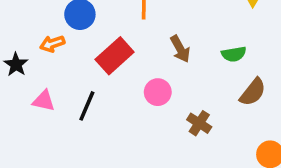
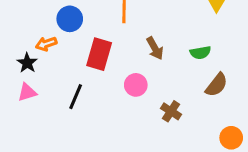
red rectangle: (115, 56) -> (99, 54), turned -32
black star: (16, 64) -> (27, 63), moved
pink triangle: (44, 101) -> (27, 92), moved, turned -30

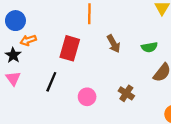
blue circle: (70, 19) -> (15, 21), moved
pink circle: (136, 85) -> (87, 97), moved
pink triangle: (27, 92) -> (13, 78), turned -49

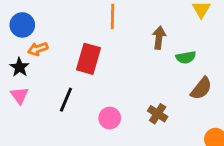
brown arrow: (114, 44) -> (159, 38), moved, turned -144

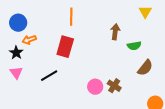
orange line: (112, 17) -> (71, 17), moved
black line: (66, 100) -> (49, 76), turned 36
pink circle: (110, 118) -> (95, 87), moved

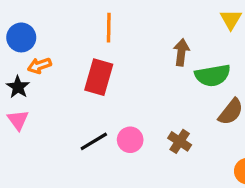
green semicircle: (134, 46) -> (213, 75), size x1.5
black line: (49, 76) -> (94, 141), moved
pink circle: (95, 87) -> (130, 140), moved

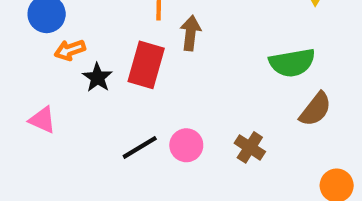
brown arrow: (181, 52) -> (191, 33), moved
black star: (18, 87) -> (97, 78), moved
pink triangle: (18, 120) -> (42, 120), turned -30

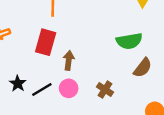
brown arrow: (191, 33) -> (69, 60), moved
black star: (97, 78) -> (18, 83), moved

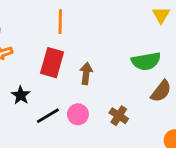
brown arrow: (69, 60) -> (86, 73), moved
black star: (18, 83) -> (21, 95), moved

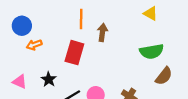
yellow triangle: (161, 15) -> (150, 13), moved, turned -32
brown arrow: (86, 73) -> (102, 32), moved

